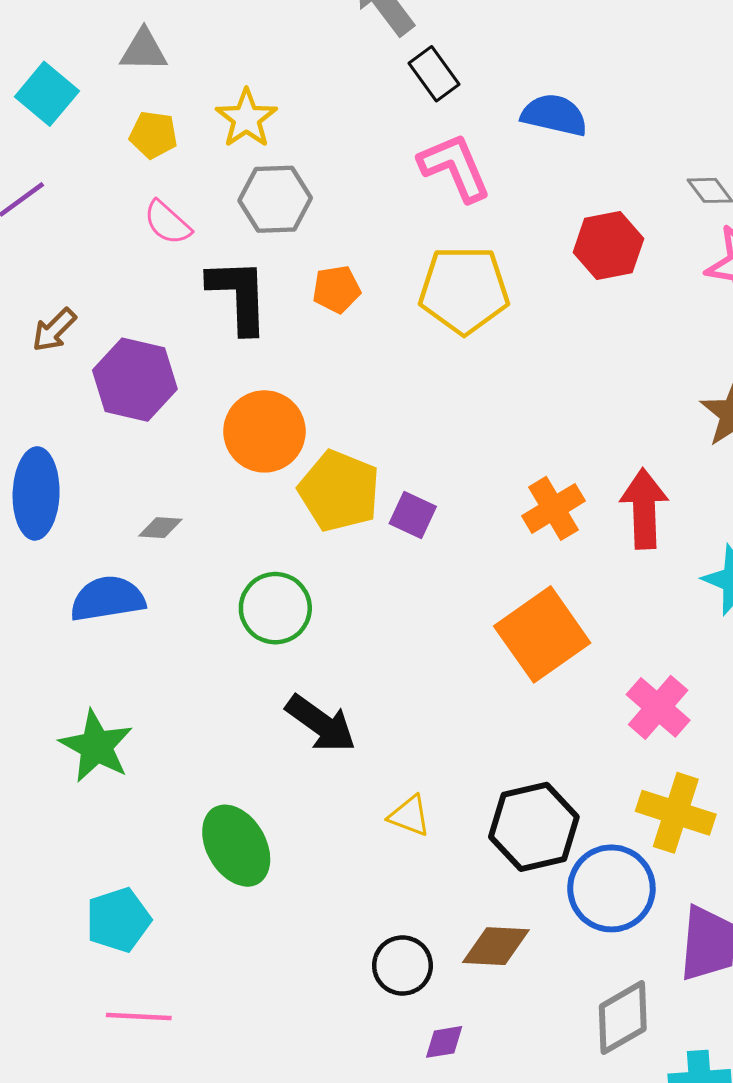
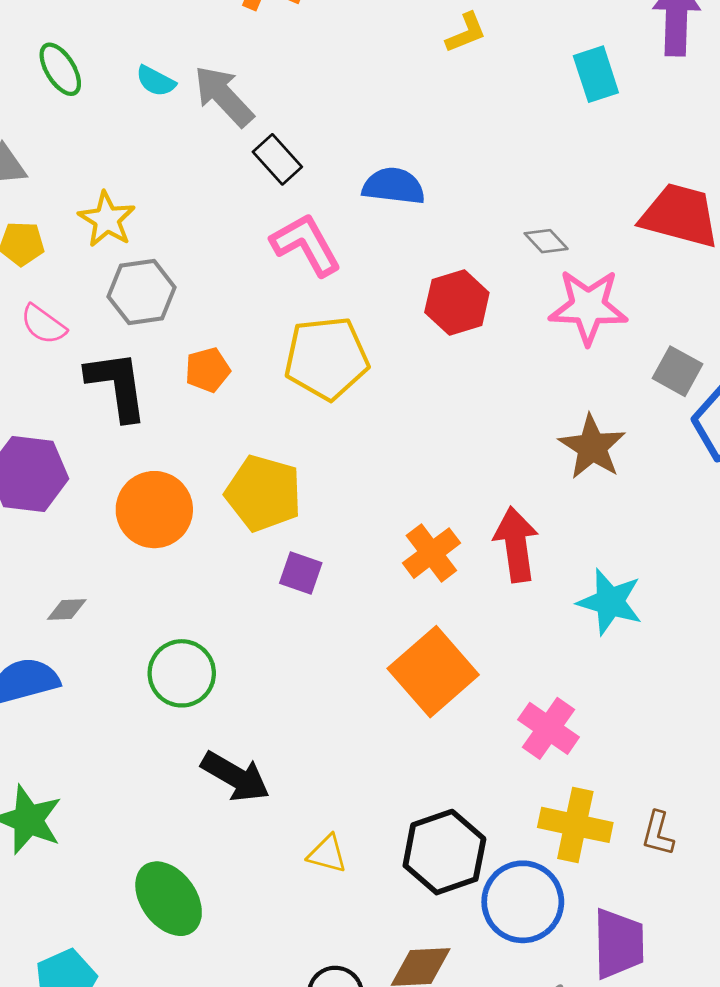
yellow pentagon: (339, 491) -> (263, 493), moved

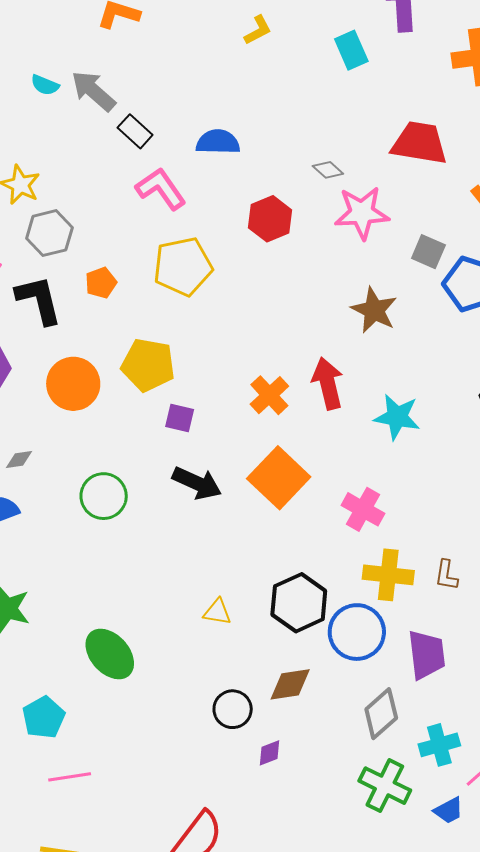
black arrow: (235, 777) -> (197, 483), moved

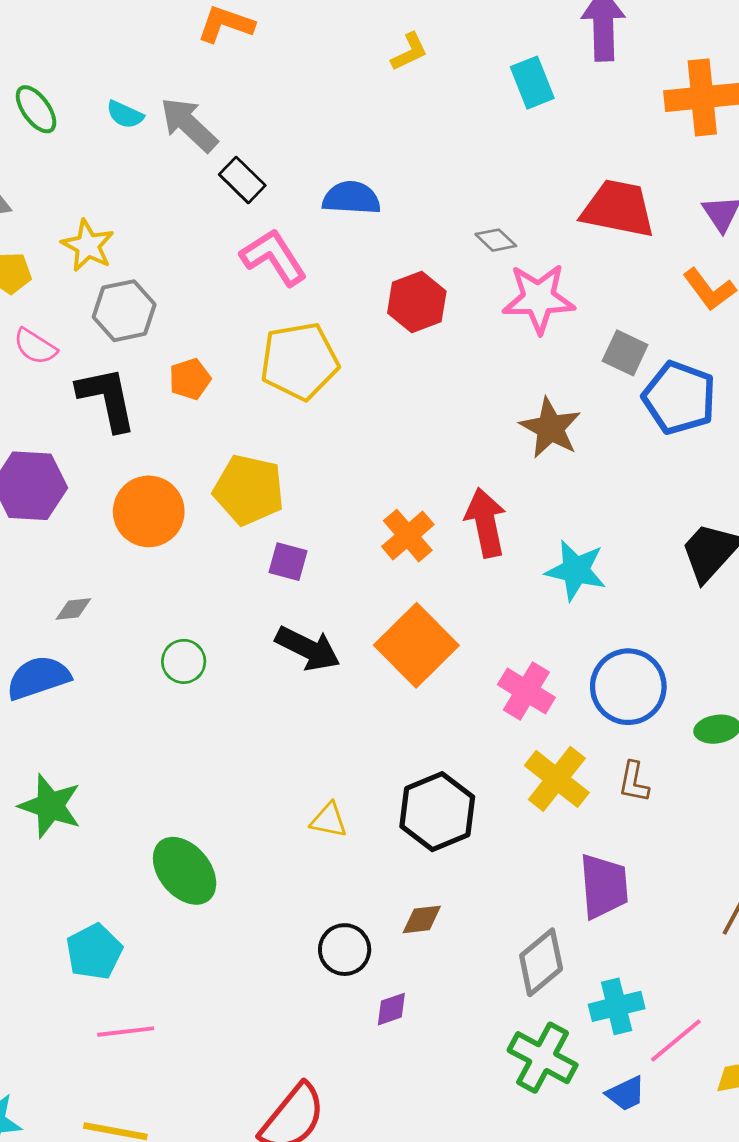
green circle: (104, 496) -> (184, 661), size x0.7
yellow cross: (388, 575) -> (557, 779), turned 30
blue circle: (357, 632) -> (628, 687), moved
brown diamond: (290, 684) -> (422, 919), size x0.7

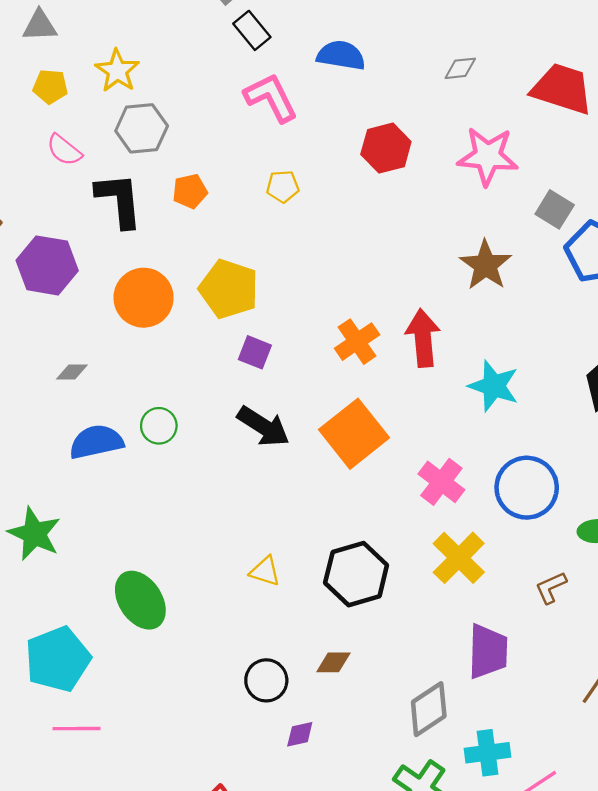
gray diamond: (496, 240) -> (460, 68), moved, turned -56
yellow pentagon: (299, 361) -> (283, 186), size x0.5
blue semicircle: (38, 678) -> (96, 442), moved
brown L-shape: (634, 782) -> (551, 588), moved, turned 48
cyan pentagon: (94, 952) -> (58, 659), size x1.4

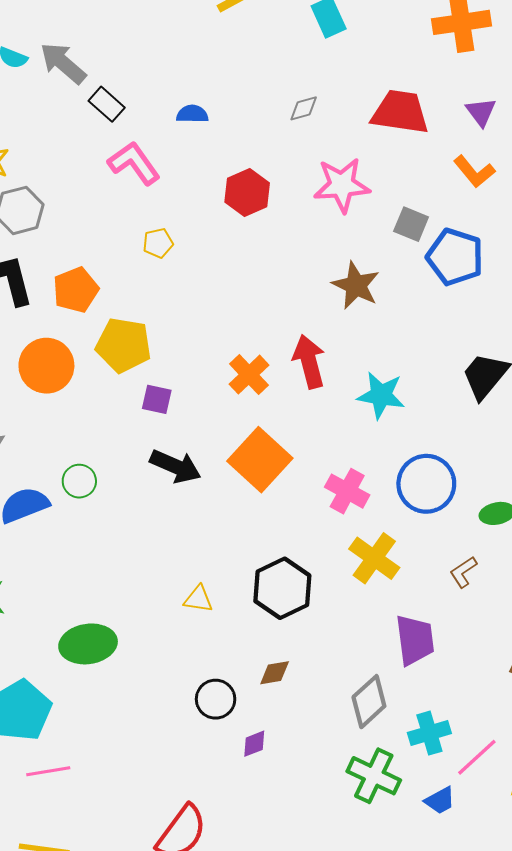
blue semicircle: (341, 55) -> (192, 114), size x0.7
orange pentagon: (190, 191) -> (76, 290), moved, size x1.4
green ellipse: (140, 600) -> (88, 644), turned -56

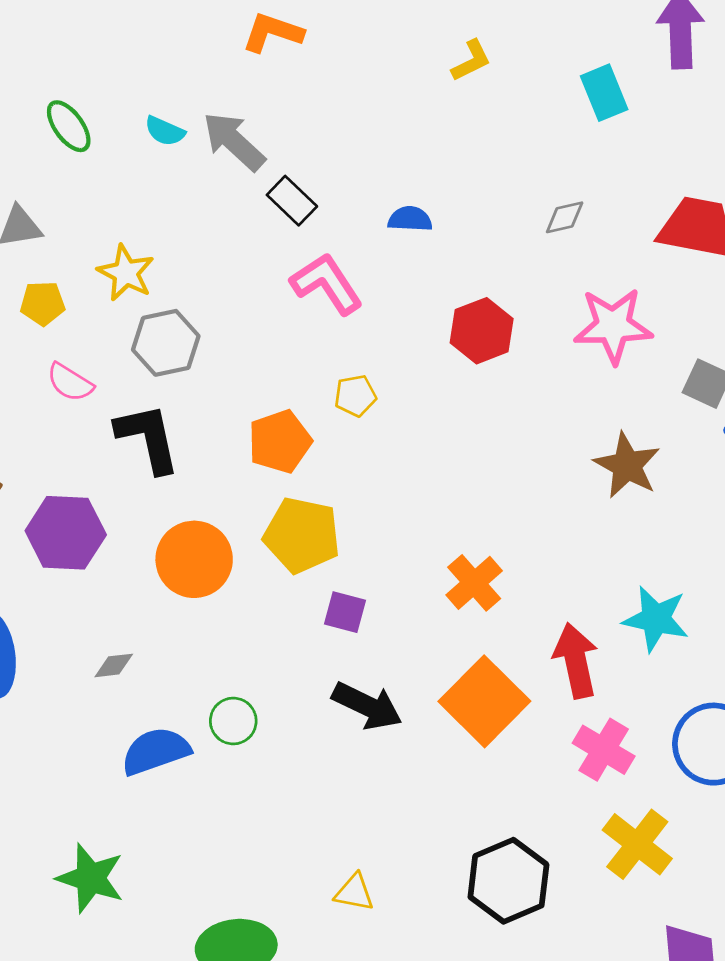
orange pentagon: (76, 290) -> (280, 442), moved
red arrow: (309, 362) -> (576, 661), moved
yellow triangle: (198, 599) -> (354, 892), moved

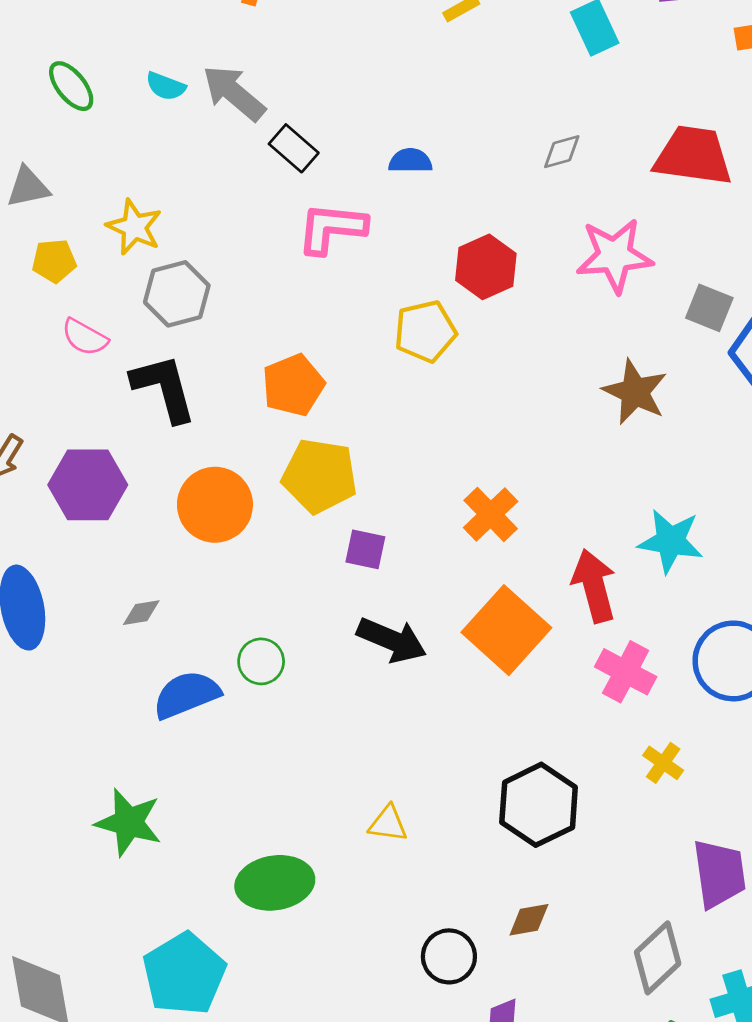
pink L-shape: (327, 284) -> (332, 228), turned -48
yellow pentagon: (355, 396) -> (425, 331), moved, size x1.5
yellow cross: (637, 844) -> (663, 763), size x0.6

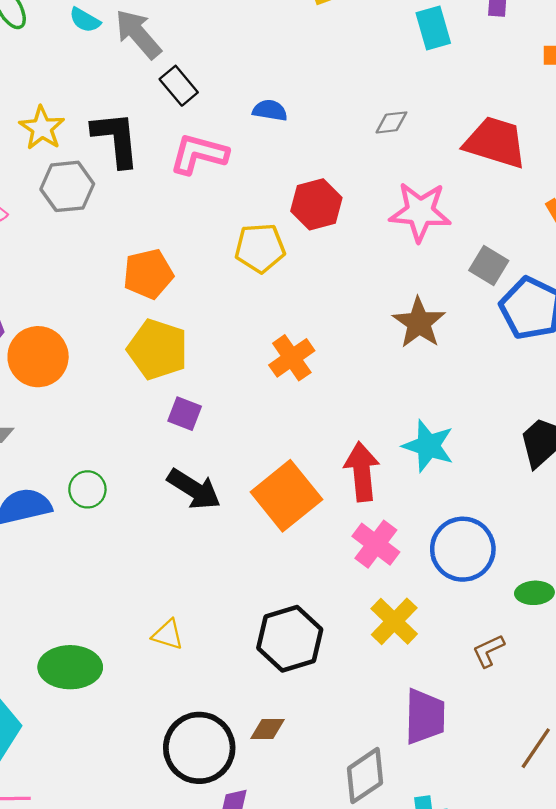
black L-shape: (164, 388) -> (116, 139), moved
orange circle: (215, 505) -> (38, 357), moved
orange cross: (491, 514) -> (292, 358), moved
yellow cross: (663, 763) -> (394, 621), size x1.5
black circle: (449, 956) -> (199, 748), size x1.6

